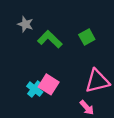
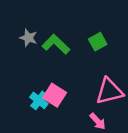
gray star: (25, 24) -> (28, 38), moved

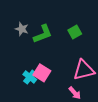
green L-shape: (56, 44) -> (43, 34), turned 115

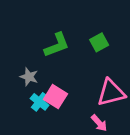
gray star: (22, 29) -> (29, 77), moved

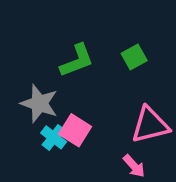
gray star: (29, 77) -> (39, 103), size x1.5

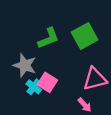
green square: (134, 57) -> (85, 36), size x1.6

